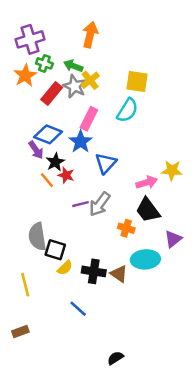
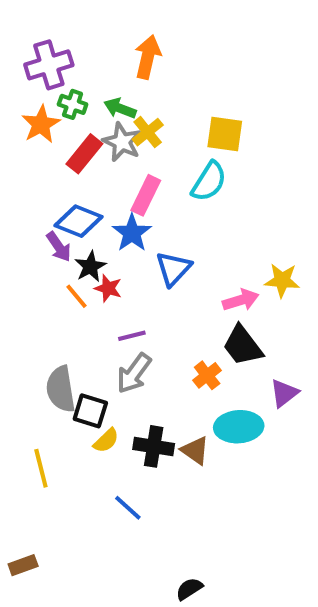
gray arrow: (100, 204) -> (134, 373), moved
orange cross: (126, 228) -> (207, 375), turned 35
brown rectangle: (20, 332) -> (23, 565), moved

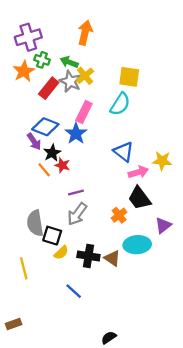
blue triangle: (173, 269) -> (124, 152), moved, turned -35

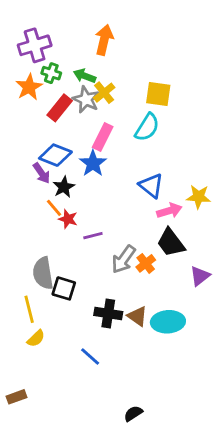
red star: (62, 165) -> (68, 219), moved
gray arrow: (77, 214) -> (124, 259), moved
cyan ellipse: (137, 245) -> (168, 322), moved
yellow semicircle: (61, 253) -> (36, 338), moved
yellow line: (24, 268) -> (29, 309), moved

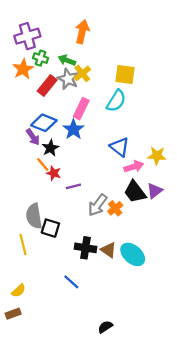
purple triangle: (200, 276) -> (155, 191), moved
cyan ellipse: (168, 322) -> (133, 254), turned 45
yellow semicircle: (36, 338) -> (19, 291), moved

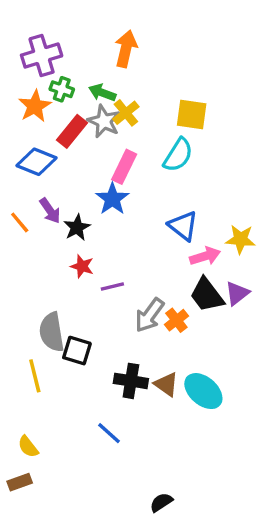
blue diamond: (44, 123) -> (36, 162), moved
orange line: (43, 164) -> (20, 222), moved
yellow semicircle: (19, 291) -> (28, 447), turned 96

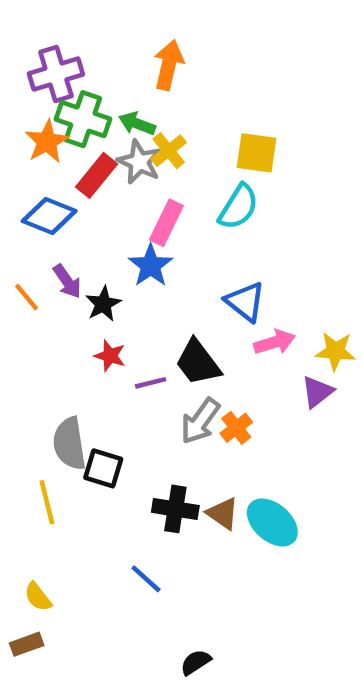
green cross: (62, 89) -> (83, 119), size x1.6
yellow star: (241, 239) -> (335, 351), moved
black trapezoid: (207, 295) -> (198, 362), moved
black semicircle: (161, 502) -> (196, 662), moved

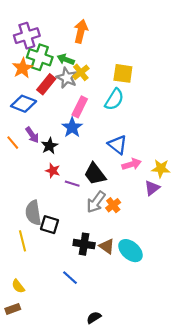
purple line: (151, 383) -> (72, 184), turned 32

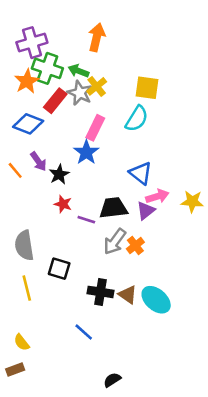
black trapezoid: (95, 174) -> (113, 208), turned 120
purple triangle: (152, 188) -> (146, 211), moved
gray semicircle: (33, 213) -> (24, 245), moved

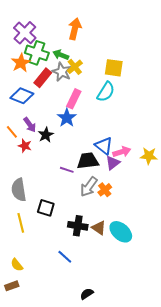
purple cross: (32, 43) -> (25, 33), turned -30
blue triangle: (141, 173) -> (104, 146), moved
red star: (63, 204) -> (25, 146), moved

